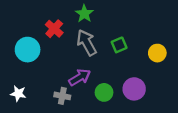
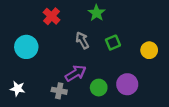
green star: (84, 14) -> (97, 13), moved
red cross: (54, 29) -> (52, 16), moved
gray arrow: (87, 43) -> (82, 40), size x0.7

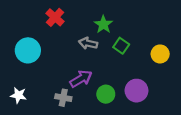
green star: (97, 13) -> (103, 24), moved
gray arrow: (82, 40) -> (88, 43), turned -49
green square: (113, 43) -> (121, 46), turned -32

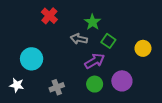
cyan circle: (28, 50) -> (32, 59), moved
purple arrow: (81, 79) -> (95, 61), moved
gray cross: (63, 98) -> (57, 87), turned -32

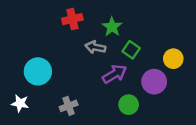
red cross: (49, 16) -> (72, 19), moved, turned 35
purple circle: (122, 81) -> (154, 82), moved
green circle: (95, 84) -> (129, 105), moved

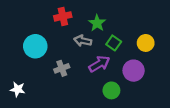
yellow circle: (173, 59) -> (146, 43), moved
cyan circle: (38, 71) -> (35, 46), moved
gray cross: (69, 106) -> (62, 68), moved

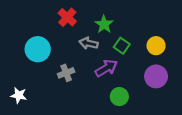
red cross: (63, 16) -> (67, 17), turned -35
purple circle: (134, 71) -> (156, 76), moved

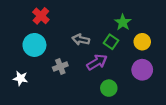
red cross: (67, 17) -> (41, 16), moved
green star: (104, 24) -> (123, 22), moved
white star: (19, 95) -> (20, 78), moved

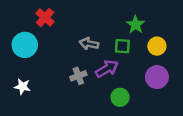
green square: (111, 42) -> (122, 46), turned -32
cyan circle: (34, 45) -> (25, 45), moved
gray cross: (60, 67) -> (78, 76), moved

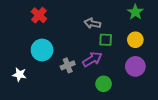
green star: (135, 25) -> (135, 12), moved
gray arrow: (89, 44) -> (92, 23), moved
cyan circle: (25, 45) -> (42, 50), moved

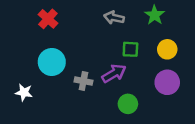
green star: (135, 12) -> (155, 15), moved
gray arrow: (92, 23) -> (114, 18), moved
gray cross: (68, 65) -> (83, 81), turned 32

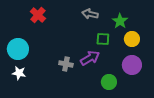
green star: (155, 15) -> (120, 21), moved
cyan circle: (52, 62) -> (18, 49), moved
green circle: (128, 104) -> (109, 82), moved

